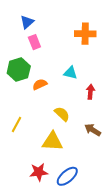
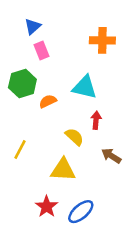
cyan triangle: (70, 73) -> (85, 87), size x1.5
red arrow: (90, 92) -> (96, 120), moved
red star: (39, 172) -> (47, 207), turned -30

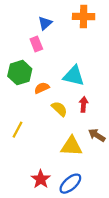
blue triangle: (33, 26) -> (45, 23), moved
orange cross: (102, 40) -> (84, 16), moved
yellow semicircle: (74, 137) -> (59, 109), moved
yellow triangle: (63, 170) -> (71, 146), moved

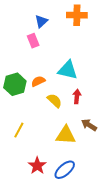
green hexagon: (20, 73) -> (15, 84), moved
yellow line: (18, 130) -> (19, 130), moved

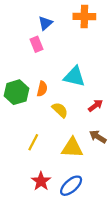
orange semicircle: (38, 81) -> (42, 89), turned 128
red arrow: (77, 97) -> (96, 105), moved, turned 48
yellow line: (19, 130) -> (33, 142), moved

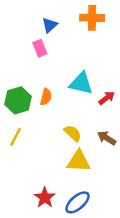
red arrow: (96, 105) -> (107, 98), moved
yellow semicircle: (60, 110) -> (73, 133), moved
brown arrow: (98, 137) -> (107, 138), moved
yellow line: (33, 142) -> (16, 137), moved

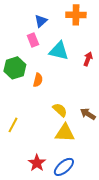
cyan triangle: (81, 83) -> (59, 51), moved
red arrow: (107, 98) -> (88, 59), moved, turned -32
green hexagon: (18, 100) -> (15, 68), moved
yellow line: (16, 137) -> (13, 125), moved

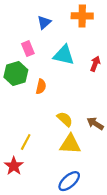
pink rectangle: (33, 40) -> (28, 49), moved
yellow line: (13, 125) -> (26, 142), moved
red star: (37, 163) -> (14, 166), moved

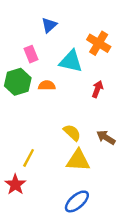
orange cross: (82, 16) -> (99, 43), moved, turned 30
red arrow: (95, 64) -> (97, 89), moved
orange semicircle: (41, 87) -> (47, 85), moved, turned -104

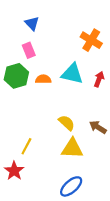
blue triangle: (49, 25) -> (32, 23), moved, turned -32
cyan triangle: (71, 61) -> (72, 74), moved
red arrow: (97, 89) -> (99, 79), moved

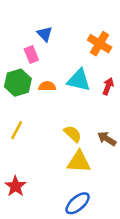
blue triangle: (32, 23) -> (45, 34), moved
yellow line: (26, 146) -> (17, 130), moved

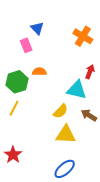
cyan triangle: (79, 80) -> (77, 90), moved
green hexagon: (18, 83) -> (17, 82), moved
yellow semicircle: (73, 134) -> (61, 111), turned 91

